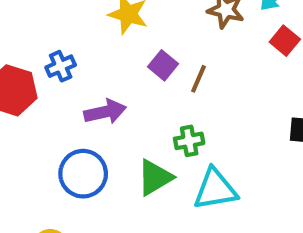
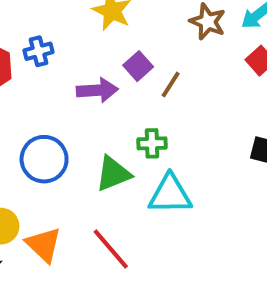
purple arrow: (105, 112) -> (97, 90), moved

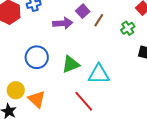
green cross: (152, 143) -> (128, 28), moved, turned -32
red line: (111, 249) -> (84, 101), moved

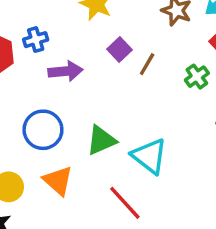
purple arrow: (63, 23) -> (65, 71), moved
cyan triangle: (99, 74) -> (149, 156), turned 40
orange triangle: (37, 99) -> (58, 181), moved

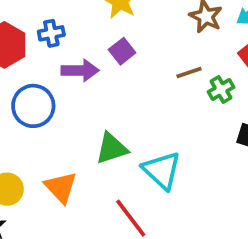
purple square: (119, 49) -> (122, 51), moved
brown line: (147, 64) -> (189, 72), moved, turned 35
blue circle: (43, 130) -> (33, 106), moved

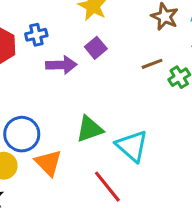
blue circle: (33, 106) -> (22, 134), moved

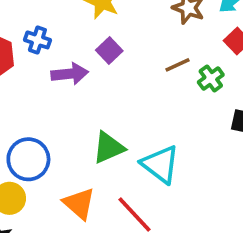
blue cross: (36, 35) -> (37, 40), turned 35
orange triangle: (48, 163) -> (79, 203), moved

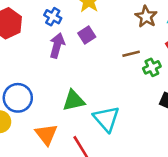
blue cross: (37, 40) -> (53, 17), moved
purple arrow: (70, 74) -> (57, 45), turned -80

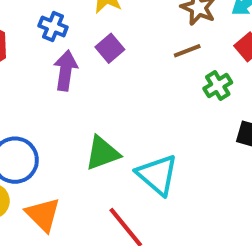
brown line: (131, 54) -> (187, 51), moved
orange triangle: (46, 134) -> (43, 215), moved

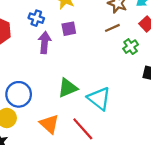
purple square: (110, 48) -> (69, 29), turned 32
orange triangle: (43, 215) -> (49, 124), moved

